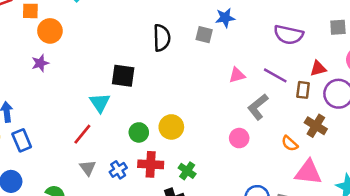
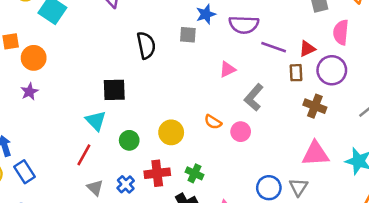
purple semicircle: (289, 35) -> (244, 25), moved
purple line: (275, 75) -> (274, 47), moved
green circle: (139, 132) -> (129, 140), moved
orange semicircle: (290, 143) -> (213, 122), moved

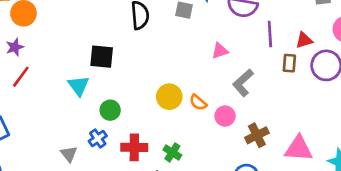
purple line: (274, 47) -> (270, 34), turned 60
brown cross: (315, 106) -> (257, 135), moved, turned 35
yellow circle: (171, 132) -> (169, 97), moved
red line: (84, 155) -> (21, 77), moved
blue cross: (126, 184) -> (98, 139), moved

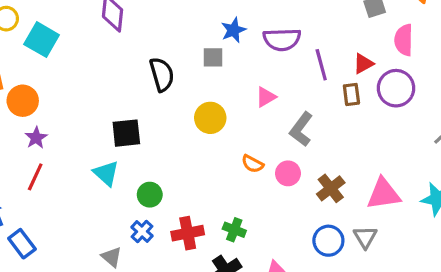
purple star: (15, 47) -> (36, 138), moved
yellow circle: (169, 97) -> (210, 118), moved

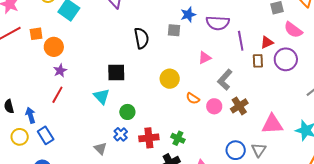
pink semicircle: (404, 40) -> (293, 30), turned -60
yellow circle: (210, 118) -> (170, 79), moved
brown cross: (331, 188) -> (239, 106), moved

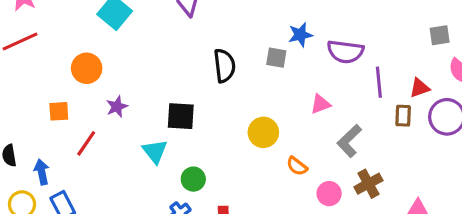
orange square: (36, 34) -> (59, 111), moved
purple star: (60, 71) -> (117, 107), moved
pink circle: (214, 106) -> (329, 194), moved

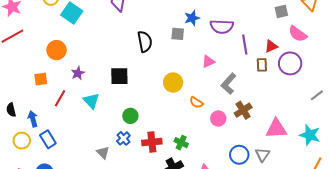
cyan triangle: (155, 151) -> (91, 101), moved

